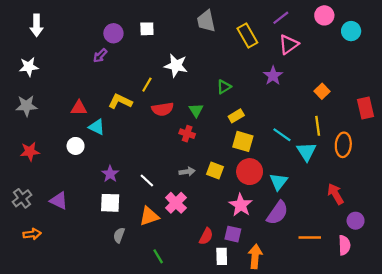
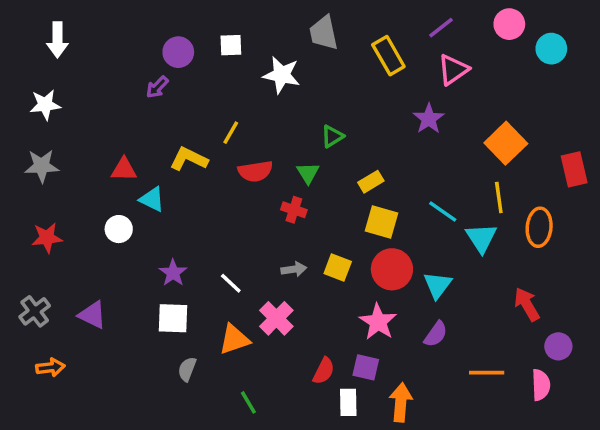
white star: (176, 66) -> (282, 75), moved
green triangle: (224, 87) -> (332, 136), moved
orange square: (322, 91) -> (506, 143), size x1.6
purple semicircle: (277, 213) -> (436, 334), size x0.7

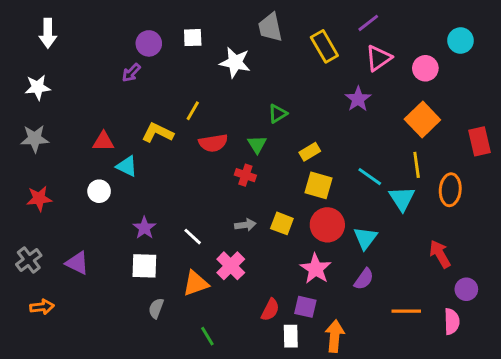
pink circle: (509, 24) -> (425, 68), moved

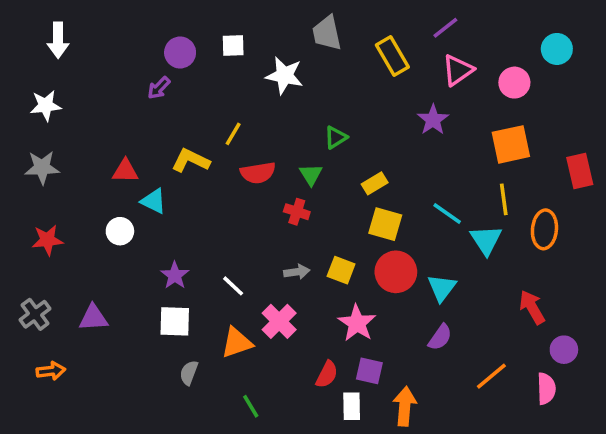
orange square: (422, 120) -> (511, 144), turned 32
purple triangle: (77, 263) -> (93, 318), turned -30
pink star: (316, 269) -> (357, 323), moved
orange line: (406, 311) -> (491, 376), turned -40

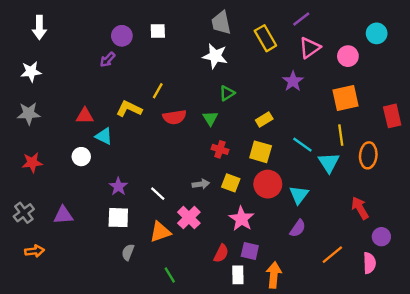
white star: (284, 75) -> (215, 56), moved
yellow rectangle: (375, 183) -> (264, 119), moved
red cross: (297, 212) -> (220, 149), moved

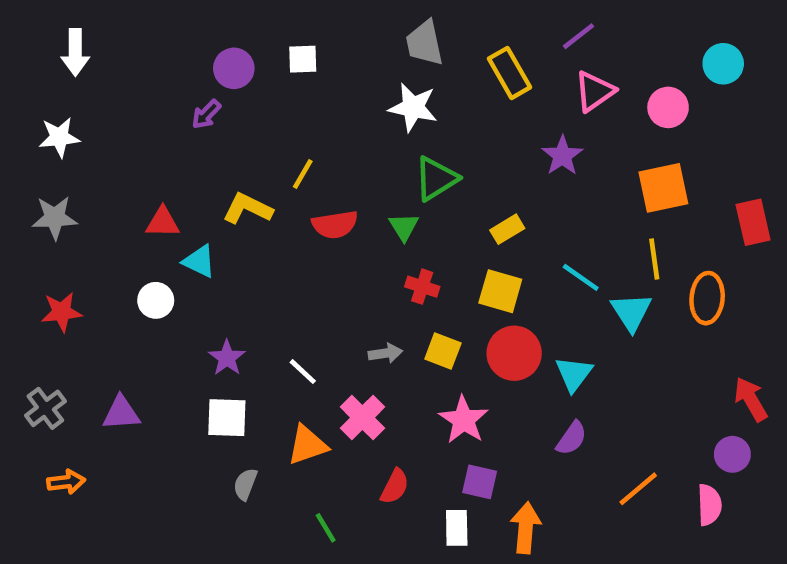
green triangle: (227, 93) -> (436, 179), size x1.5
red arrow: (360, 208) -> (751, 399), moved
red semicircle: (221, 253) -> (395, 486), moved

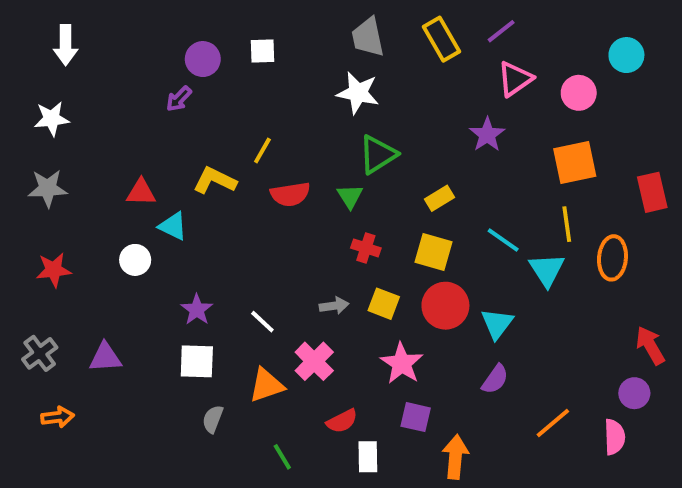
yellow rectangle: (510, 73) -> (441, 39), moved
red semicircle: (395, 486) -> (342, 421), turned 36
white rectangle: (457, 528) -> (368, 457), moved

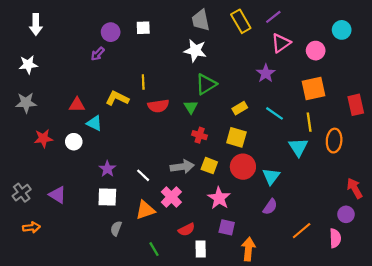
yellow line: (262, 151) -> (143, 82), turned -32
cyan line: (503, 240) -> (274, 113), moved
red star: (54, 270) -> (43, 138), moved
gray arrow: (334, 306) -> (182, 167), size x1.5
purple triangle: (105, 357) -> (57, 195), turned 36

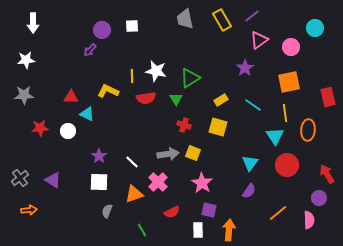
white star: (195, 51) -> (156, 71), moved
red circle: (243, 167) -> (287, 165), moved
white rectangle: (201, 249) -> (198, 230), moved

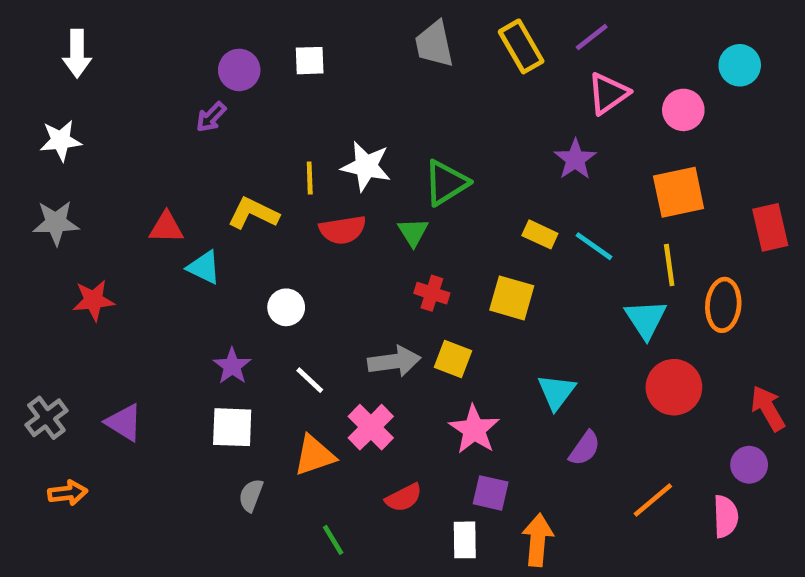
yellow rectangle: (221, 100) -> (540, 234), moved, turned 56
white circle: (68, 131) -> (286, 307), moved
cyan triangle: (250, 163) -> (556, 392), moved

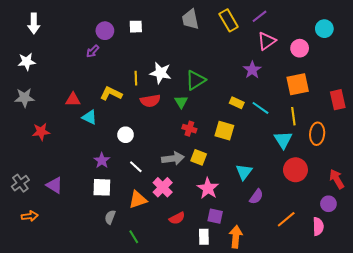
green line: (333, 540) -> (134, 237), moved

